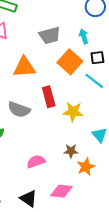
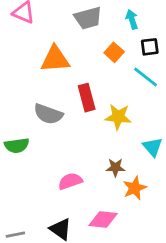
orange square: (70, 62) -> (114, 52), size x0.6

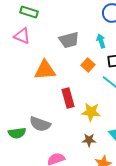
gray semicircle: (48, 114) -> (40, 124), moved
brown star: (115, 167) -> (89, 140), moved

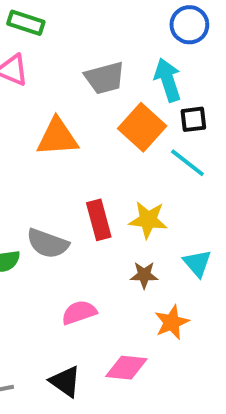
cyan arrow: (101, 41) -> (168, 80), size x1.5
orange square: (88, 65) -> (142, 127), size x1.6
red rectangle: (68, 98) -> (99, 220), moved

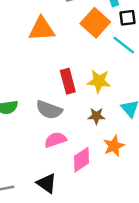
gray semicircle: (48, 243) -> (49, 110), moved
pink diamond: (126, 368) -> (81, 160), moved, turned -40

